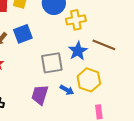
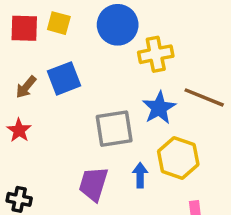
blue arrow: (67, 90) -> (140, 175), turned -120

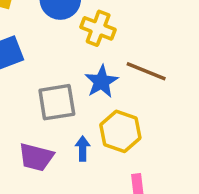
yellow cross: (156, 54) -> (98, 28), turned 32
purple trapezoid: (93, 184) -> (36, 157), turned -93

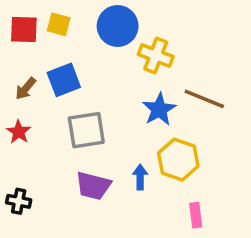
gray square: (57, 102) -> (86, 130), moved

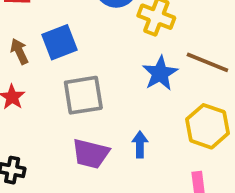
brown arrow: (26, 88) -> (19, 51), turned 115
yellow hexagon: (178, 160) -> (207, 126), moved

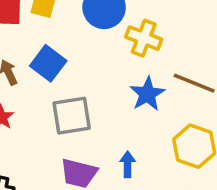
blue square: (60, 42) -> (48, 63), turned -32

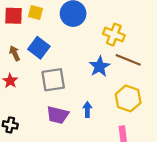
yellow cross: (144, 38) -> (114, 35), moved

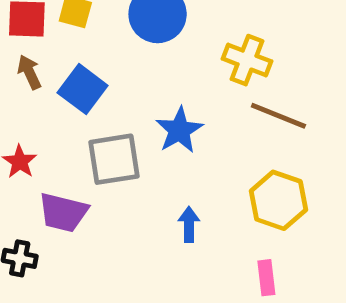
brown arrow: (15, 53) -> (29, 72), moved
blue star: (100, 66) -> (179, 130), moved
purple trapezoid: (58, 115) -> (63, 212), moved

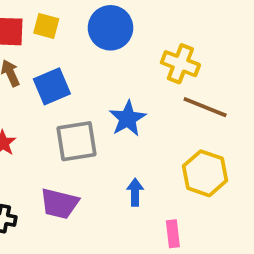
blue square: (83, 89) -> (52, 86), turned 30
purple trapezoid: (63, 212) -> (59, 204), moved
pink rectangle: (266, 278) -> (173, 234), moved

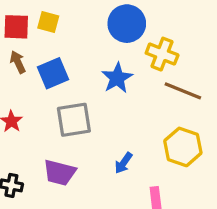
blue circle: (111, 28) -> (127, 24), moved
blue star: (128, 119) -> (117, 78), moved
blue arrow: (135, 192) -> (124, 163), turned -145

